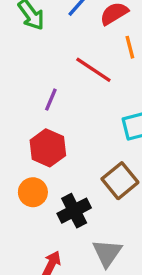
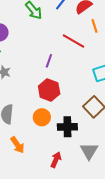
black cross: (74, 211) -> (67, 127), turned 30

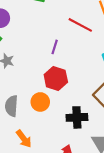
orange circle: (42, 117) -> (40, 102), moved

